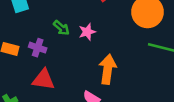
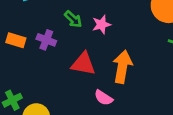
red triangle: (43, 80) -> (83, 64), moved

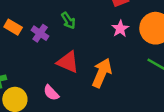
pink star: (101, 25) -> (120, 29), moved, turned -30
pink semicircle: (103, 98) -> (51, 93), moved

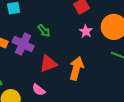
purple cross: (40, 33) -> (23, 44), size x1.5
red triangle: (68, 62) -> (48, 64), turned -36

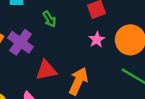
green arrow: (44, 31) -> (49, 19), moved

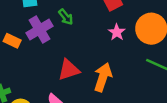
purple cross: (21, 42) -> (40, 29), moved, turned 30

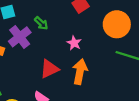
pink star: (117, 32) -> (74, 43), moved

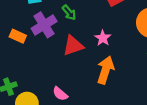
red triangle: (49, 69) -> (73, 46), moved

